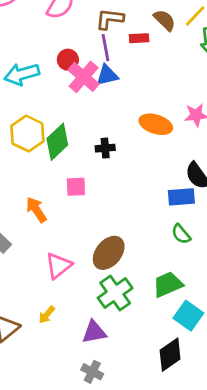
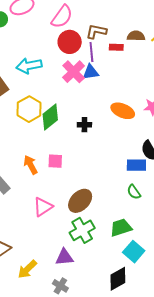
brown semicircle: (165, 20) -> (136, 36), turned -48
red circle: (68, 60) -> (70, 42), moved, size x1.5
pink square: (76, 187) -> (55, 161), moved
yellow arrow: (47, 315) -> (27, 269), moved, size x1.5

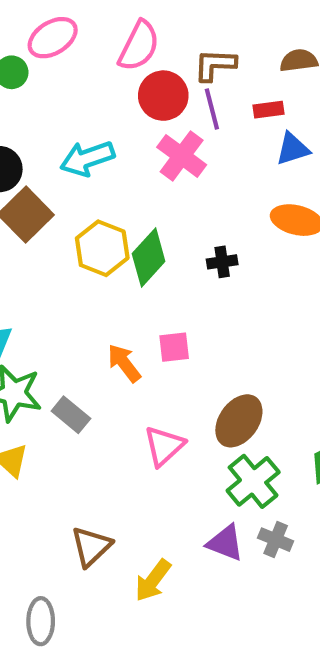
red rectangle: (116, 47) -> (269, 110), moved
blue triangle: (91, 72) -> (293, 149), moved
purple triangle: (64, 257) -> (225, 543), turned 36
gray cross: (60, 286) -> (276, 540), moved

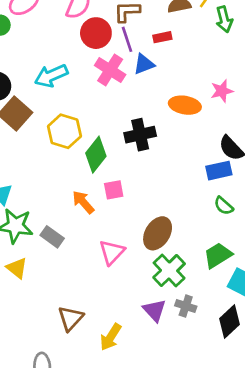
blue triangle: (293, 149) -> (144, 64), moved
green diamond: (149, 258) -> (96, 155), moved
black cross: (222, 262) -> (140, 135), size x1.6
purple triangle: (225, 543) -> (154, 310), turned 30

